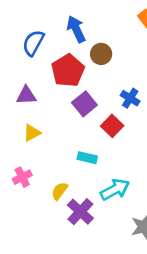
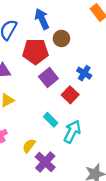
red pentagon: (68, 71) -> (35, 51), turned 30
cyan rectangle: (87, 158) -> (51, 120), turned 32
cyan arrow: (115, 190) -> (72, 132), moved, turned -35

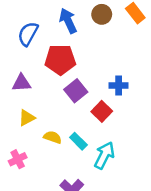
brown circle: (61, 38) -> (102, 14), moved
blue cross: (84, 73) -> (119, 85), turned -32
yellow semicircle: (29, 146) -> (53, 137), moved, turned 72

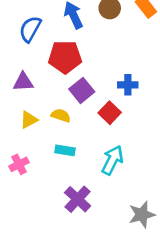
yellow semicircle: (53, 137) -> (61, 116), moved
cyan rectangle: (78, 141) -> (65, 150), moved, turned -36

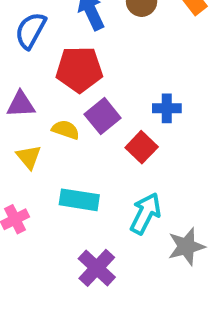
yellow semicircle: (61, 116) -> (66, 130), moved
yellow triangle: (29, 120) -> (29, 157), turned -42
cyan rectangle: (65, 150) -> (79, 200), size x1.4
gray star: (142, 215) -> (186, 246), moved

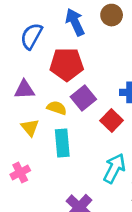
cyan rectangle: (79, 200) -> (62, 143), moved, turned 76

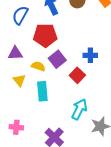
pink cross: (20, 173) -> (16, 127), moved, turned 32

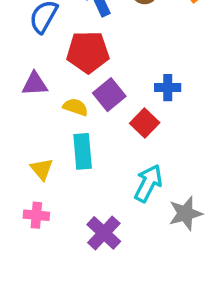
yellow triangle: (19, 80) -> (42, 169), moved

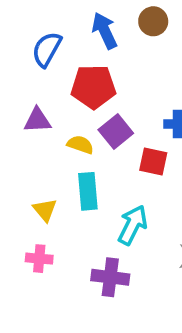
red square: (145, 123) -> (153, 161), turned -32
cyan arrow: (148, 183) -> (133, 225), moved
purple cross: (104, 233) -> (110, 277), turned -36

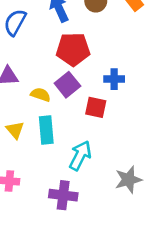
red pentagon: (93, 87) -> (73, 49), moved
yellow triangle: (45, 210) -> (15, 130), moved

